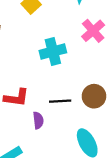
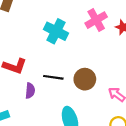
cyan cross: (53, 52) -> (56, 31), turned 30

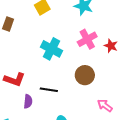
brown circle: (85, 79) -> (85, 75), moved

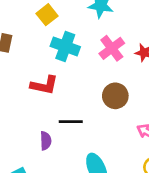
cyan cross: (52, 49) -> (65, 46), moved
red L-shape: (14, 79) -> (44, 85), moved

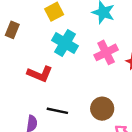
brown circle: (115, 96) -> (102, 109), moved

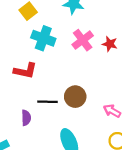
brown circle: (102, 109) -> (75, 97), moved

